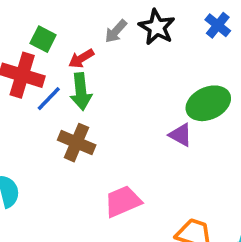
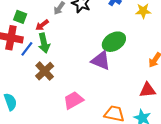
purple triangle: (181, 135) -> (101, 61), size x1.5
brown cross: (77, 143) -> (45, 71), turned 30

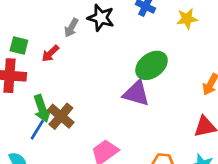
green arrow: (44, 43) -> (42, 108), moved
blue line: (27, 49) -> (37, 130), moved

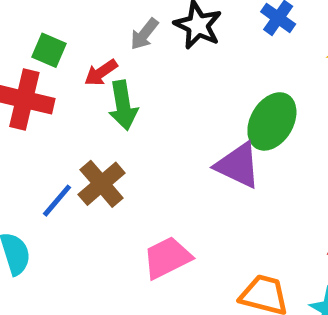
green ellipse: (151, 65) -> (272, 121), turned -32
green arrow: (42, 108) -> (123, 105), moved

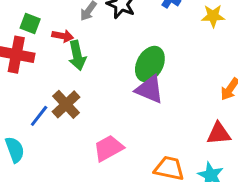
red arrow: (101, 73) -> (63, 36), turned -132
green ellipse: (272, 121) -> (150, 64), moved

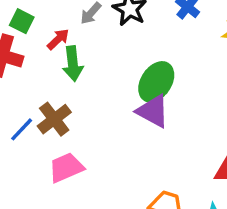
red arrow: (63, 36) -> (58, 39), turned -60
pink trapezoid: (108, 148) -> (66, 168), moved

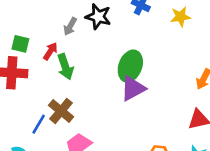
purple triangle: (153, 111) -> (133, 88), turned -44

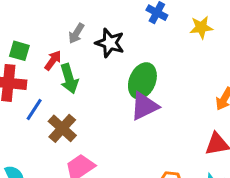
black star: (98, 17) -> (110, 43), moved
blue line: (39, 124) -> (34, 109), moved

